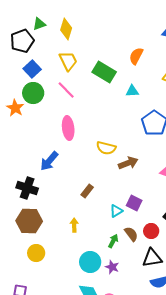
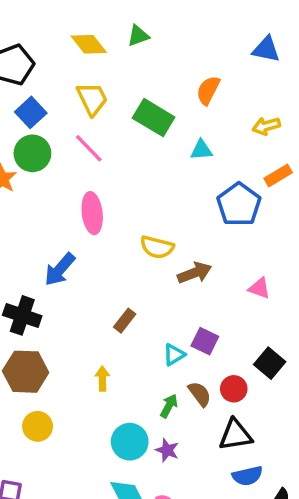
green triangle: (39, 24) -> (138, 36), moved
yellow diamond: (66, 29) -> (89, 44), turned -55

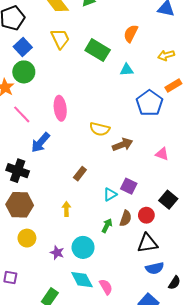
pink line: (89, 148) -> (22, 114), moved
brown semicircle: (200, 394) -> (126, 218), turned 56
purple star: (167, 450) -> (57, 253), moved

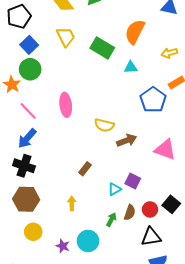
orange semicircle: (131, 33) -> (135, 32), size x1.4
blue arrow: (40, 143) -> (27, 138), moved
pink triangle: (162, 154) -> (165, 150), size x1.6
black square: (168, 200) -> (171, 204), moved

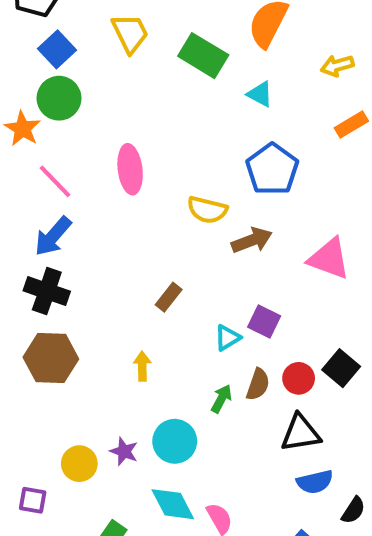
cyan triangle: (131, 67) -> (260, 94), turned 32
blue pentagon: (153, 100) -> (272, 169), moved
yellow circle: (33, 232) -> (79, 464), moved

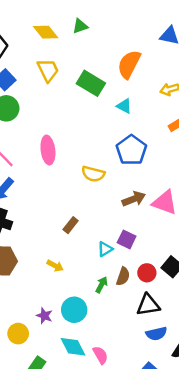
brown arrow: (252, 240) -> (134, 199), moved
yellow arrow: (142, 366) -> (55, 266), turned 119
yellow circle: (79, 464) -> (18, 334), moved

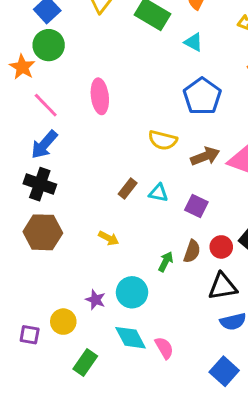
yellow semicircle: (93, 174) -> (163, 140), moved
cyan triangle: (105, 249) -> (158, 193), moved, turned 42

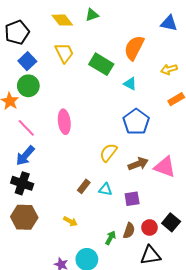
yellow semicircle: (163, 140) -> (108, 153), turned 114
purple square: (196, 206) -> (132, 199), turned -35

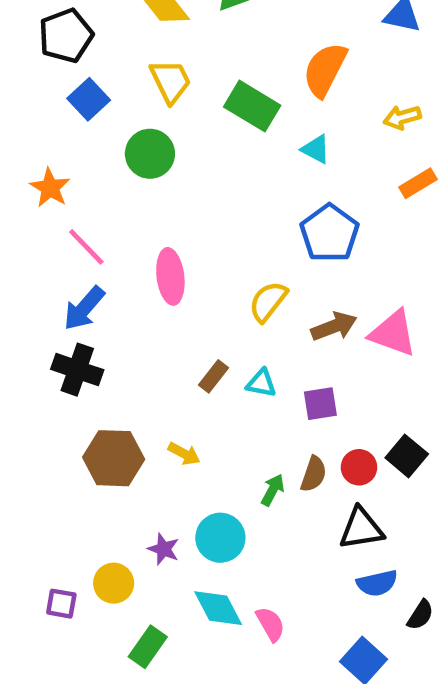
green circle: (28, 86) -> (150, 154), moved
pink ellipse: (64, 122) -> (170, 276), moved
brown hexagon: (24, 217) -> (114, 458), moved

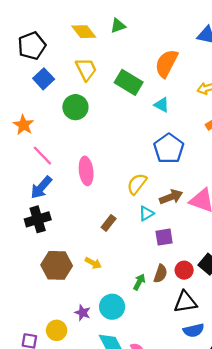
black cross: (77, 370) -> (38, 219), turned -35
cyan triangle: (261, 383) -> (146, 213), moved, turned -42

